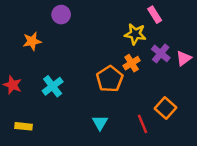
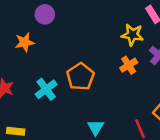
purple circle: (61, 15) -> (45, 14), moved
orange pentagon: (110, 79) -> (80, 77), moved

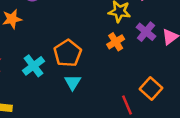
cyan triangle: (96, 127) -> (73, 82), moved

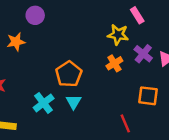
cyan cross: (33, 66) -> (44, 103), moved
orange square: (151, 89) -> (148, 96), moved, turned -35

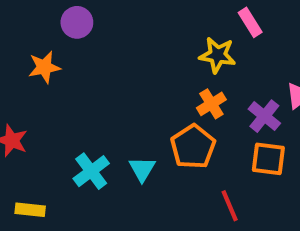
purple cross: (143, 54) -> (264, 116), moved
orange pentagon: (69, 74) -> (193, 147), moved

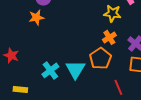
orange star: (44, 67) -> (36, 17), moved
cyan triangle: (142, 169) -> (75, 69), size x1.5

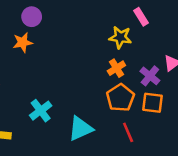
orange pentagon: (100, 58) -> (120, 98), moved
cyan triangle: (75, 69) -> (80, 129), moved, turned 35

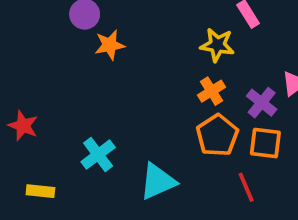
orange star: (23, 42) -> (110, 45), moved
red line: (128, 132) -> (246, 187), moved

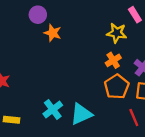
orange star: (110, 45) -> (53, 33), turned 30
cyan cross: (98, 155) -> (53, 109), moved

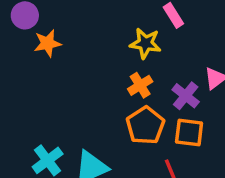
orange star: (53, 33) -> (48, 43), turned -30

